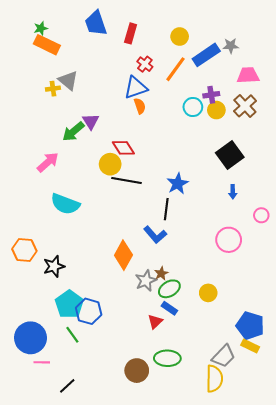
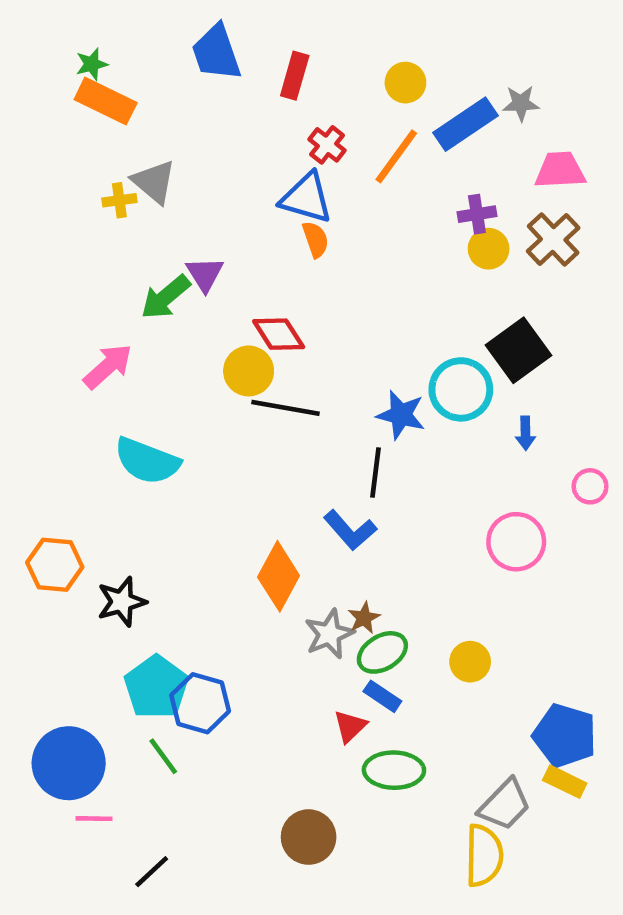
blue triangle: (136, 88) -> (306, 198), turned 35
cyan circle: (193, 107) -> (461, 389), moved, size x1.4
blue star: (178, 184) -> (401, 415), turned -30
green ellipse: (167, 358) -> (394, 770), moved

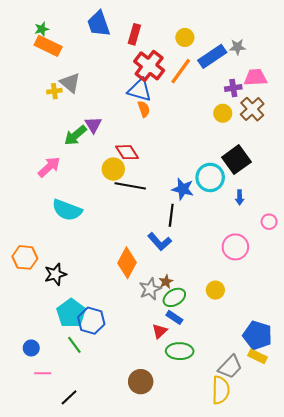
red cross: (327, 145) -> (149, 66), size x1.8
purple cross: (477, 214) -> (233, 88), moved
yellow circle: (470, 662) -> (215, 290), moved
blue circle: (69, 763) -> (31, 348), size x0.5

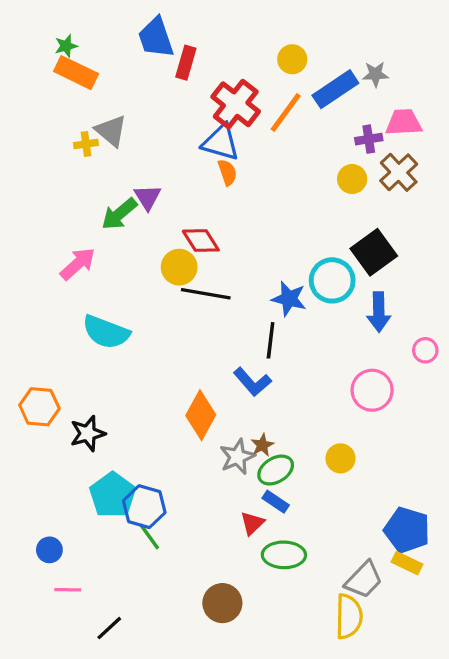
red rectangle: (134, 34) -> (186, 63), moved
blue arrow: (240, 197) -> (379, 312), size x1.6
green line: (74, 345) -> (149, 537), moved

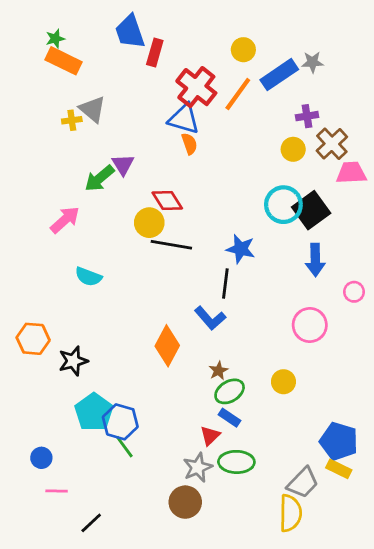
pink trapezoid: (404, 122) -> (351, 173), moved
cyan circle: (332, 280) -> (283, 205), moved
cyan semicircle: (106, 332) -> (88, 277), size x0.7
gray star: (237, 457) -> (198, 467), moved

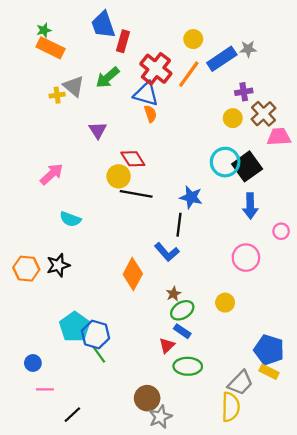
green arrow: (99, 178) -> (108, 77), moved
black star: (73, 361) -> (58, 265), moved
gray star: (198, 467) -> (160, 417), moved

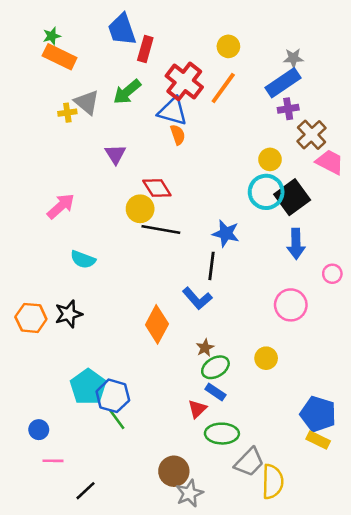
blue rectangle: (222, 59) -> (283, 83), moved
yellow circle: (233, 118) -> (270, 159), moved
pink trapezoid: (279, 137) -> (330, 162), turned 30
gray trapezoid: (240, 383) -> (249, 462), moved

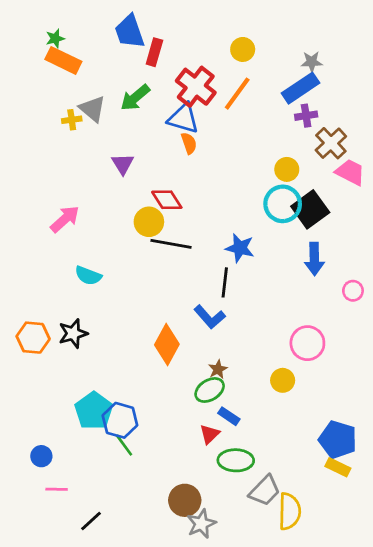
pink circle: (291, 305) -> (307, 343), moved
green ellipse: (215, 367) -> (210, 390), moved

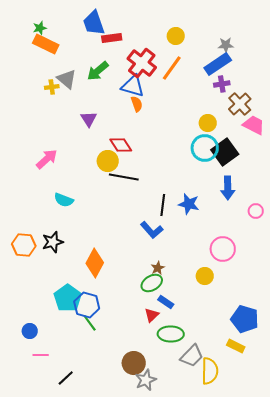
red rectangle: (154, 52) -> (112, 38), turned 66
blue star: (240, 248) -> (189, 204), moved
orange diamond: (167, 345) -> (95, 263), moved
yellow rectangle: (338, 467) -> (236, 346), moved

